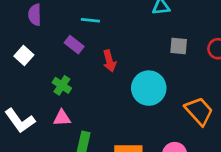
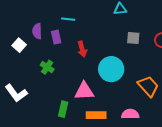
purple semicircle: (35, 15) -> (37, 31), moved
purple rectangle: (74, 45) -> (56, 37), turned 40
pink triangle: (62, 118) -> (84, 91), moved, size x1.5

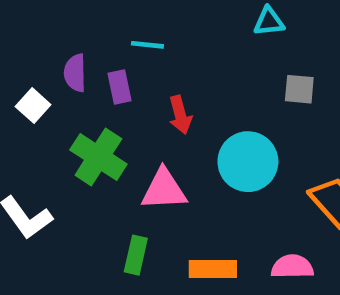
green cross: (47, 67) -> (98, 157), size x1.6
pink triangle: (84, 91) -> (164, 190), moved

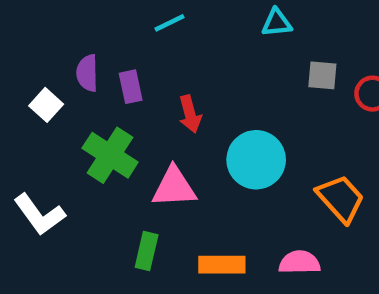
cyan line: (147, 45) -> (169, 23), moved, turned -32
gray square: (299, 89) -> (322, 75), moved

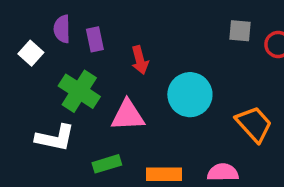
white L-shape: (39, 214) -> (55, 138), moved, turned -42
green rectangle: (147, 251) -> (107, 164), turned 60

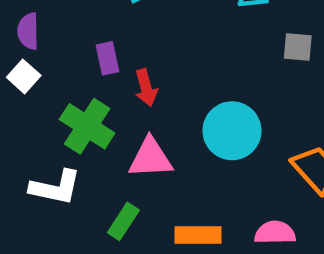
purple semicircle: (62, 29) -> (28, 31), moved
red arrow: (140, 60) -> (146, 88), moved
green rectangle: (107, 164) -> (123, 221), turned -40

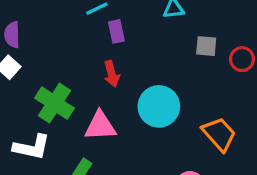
purple rectangle: (107, 58) -> (116, 31), moved
red arrow: (146, 88) -> (112, 74), moved

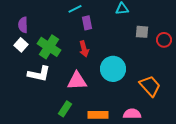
green cross: (55, 103) -> (49, 47), moved
white L-shape: (32, 147) -> (39, 74), moved

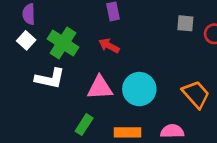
red arrow: (84, 49) -> (109, 46), turned 133
cyan circle: (113, 69) -> (139, 89), moved

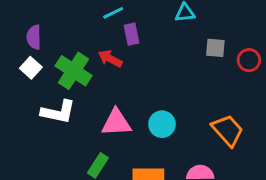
red arrow: (109, 46) -> (110, 59), moved
cyan circle: (139, 89) -> (162, 124), size x0.7

